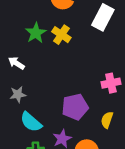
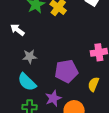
gray star: (18, 94) -> (30, 57), moved

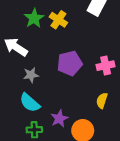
white arrow: (17, 30) -> (16, 47), size x1.5
purple pentagon: (66, 71) -> (70, 63), moved

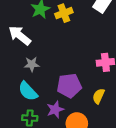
yellow cross: (58, 20) -> (64, 13), turned 30
purple pentagon: (70, 63) -> (69, 86), moved

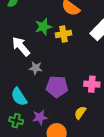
gray star: (32, 64) -> (36, 68), moved
purple pentagon: (69, 86) -> (57, 87), moved

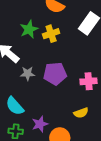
purple pentagon: (57, 87) -> (55, 74), moved
yellow semicircle: (80, 113) -> (81, 113), turned -136

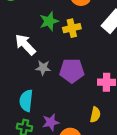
cyan semicircle: (15, 106) -> (26, 101), turned 42
yellow semicircle: (81, 113) -> (95, 115), turned -64

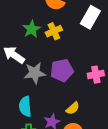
gray star: (43, 68) -> (35, 73), size x1.5
yellow semicircle: (95, 115) -> (73, 108), moved, turned 48

